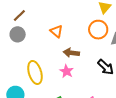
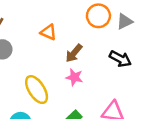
brown arrow: (71, 53) -> (74, 53), turned -42

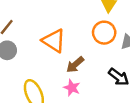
orange triangle: (48, 32) -> (54, 41), size x1.5

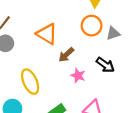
pink star: (72, 88) -> (78, 75), moved

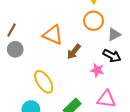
gray triangle: (113, 33) -> (114, 35), moved
pink star: (78, 75) -> (97, 70), moved

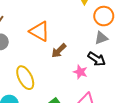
orange circle: (94, 21) -> (104, 16), moved

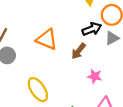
brown arrow: (59, 51) -> (79, 51), moved
black arrow: (97, 59) -> (92, 29), moved, turned -48

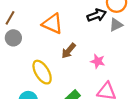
brown arrow: (79, 51) -> (69, 51), moved

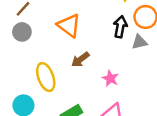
black arrow: (97, 15) -> (120, 27), turned -72

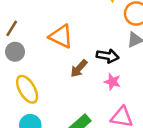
black arrow: (120, 27) -> (108, 56), moved, turned 100
yellow ellipse: (46, 77) -> (27, 89), moved

